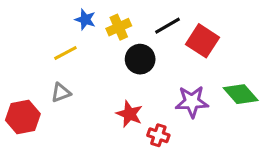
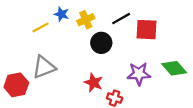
red square: (203, 41) -> (147, 30), turned -30
yellow line: (65, 53) -> (41, 27), moved
gray triangle: (61, 93) -> (44, 67), size x1.6

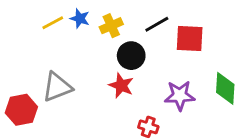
yellow line: (41, 27) -> (53, 23), moved
green diamond: (174, 68) -> (225, 88), turned 45
red star: (94, 83) -> (121, 86), moved

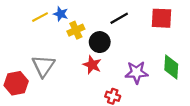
yellow cross: (111, 26) -> (76, 30), moved
red square: (190, 38) -> (162, 18), moved
gray triangle: (57, 87) -> (43, 66), turned -35

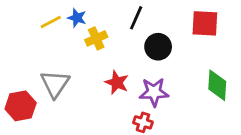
black line: (119, 18) -> (136, 18), moved, turned -36
black circle: (100, 42) -> (158, 47), moved
purple star: (137, 72) -> (154, 92), moved

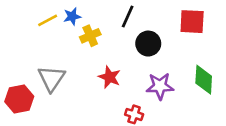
blue star: (77, 18) -> (72, 16), turned -30
purple star: (154, 92) -> (160, 86), moved

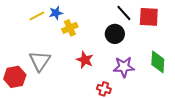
black line: (128, 16) -> (124, 13), moved, turned -66

